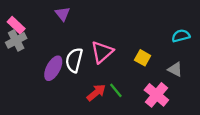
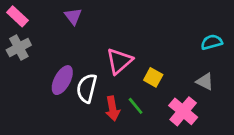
pink rectangle: (16, 25) -> (17, 16), moved
yellow square: (143, 58) -> (153, 77), moved
white semicircle: (74, 60) -> (87, 88), moved
red arrow: (96, 93) -> (113, 109), turned 120

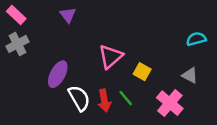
white semicircle: (87, 88) -> (79, 98), moved, turned 136

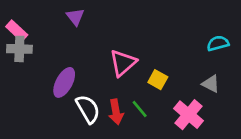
pink rectangle: (16, 15) -> (17, 31), moved
gray cross: (18, 44) -> (19, 49), turned 30

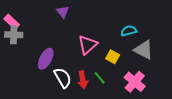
purple triangle: (75, 17) -> (63, 12), moved
cyan semicircle: (218, 43) -> (129, 31), moved
gray triangle: (211, 84) -> (144, 50), moved, size x1.5

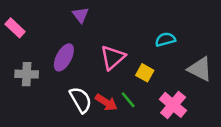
gray cross: (14, 35) -> (27, 74), moved
gray triangle: (144, 50) -> (200, 69), moved
purple ellipse: (46, 59) -> (64, 57), moved
red arrow: (83, 80) -> (106, 102), turned -48

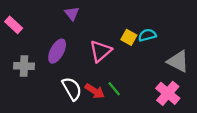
yellow square: (145, 73) -> (129, 37), moved
pink cross: (173, 105) -> (168, 93), moved

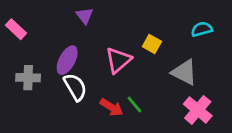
cyan semicircle: (147, 35) -> (202, 29), moved
gray triangle: (178, 61) -> (184, 72), moved
white semicircle: (72, 89) -> (75, 87), moved

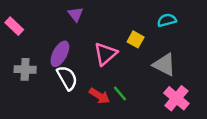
cyan semicircle: (202, 29) -> (167, 20), moved

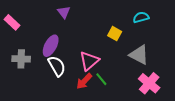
pink triangle: (106, 54) -> (89, 61), moved
red arrow: (100, 96) -> (84, 81), turned 102

